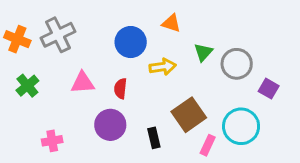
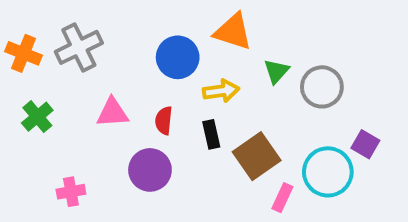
orange triangle: (171, 23) -> (233, 32), size x1.5
purple square: (269, 89) -> (365, 144), moved
black rectangle: (154, 138) -> (211, 134), moved

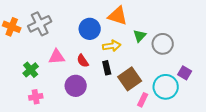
green cross: (37, 117) -> (31, 70), moved
red semicircle: (164, 121) -> (83, 61), turned -40

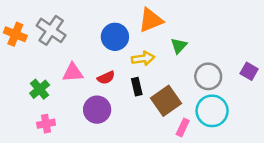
orange triangle: (118, 16) -> (151, 20), turned -40
gray cross: (40, 24) -> (51, 30), turned -30
gray circle: (163, 44) -> (208, 76), moved
red semicircle: (83, 61) -> (106, 78), turned -80
purple square: (185, 73) -> (249, 71), moved

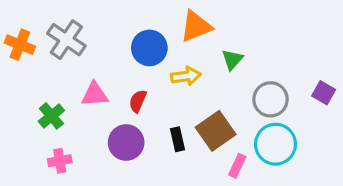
red semicircle: (106, 78) -> (138, 101), turned 138
black rectangle: (137, 87) -> (178, 139), moved

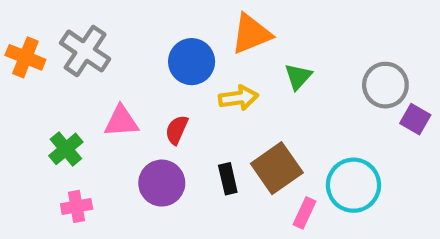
gray circle: (271, 99) -> (385, 85), moved

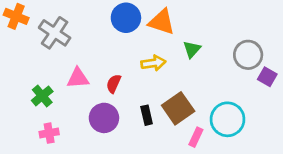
orange triangle: (251, 34) -> (162, 22), turned 40
orange cross: (25, 57) -> (16, 16), moved
blue circle: (192, 62) -> (126, 18), moved

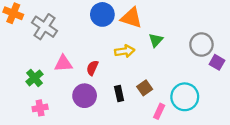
brown square: (178, 108) -> (145, 88), size x0.6

